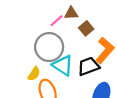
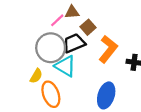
black trapezoid: (89, 66) -> (74, 43), moved

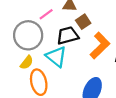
pink line: (57, 20) -> (46, 14), moved
gray circle: (51, 48) -> (28, 35), moved

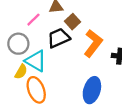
gray circle: (28, 35) -> (18, 44), size x0.7
cyan triangle: (56, 57) -> (36, 61), moved

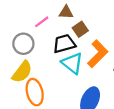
cyan triangle: (36, 61) -> (72, 63), moved
yellow semicircle: (21, 72) -> (22, 72), size x1.5

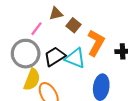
gray circle: (23, 44) -> (26, 54), size x1.4
black trapezoid: (64, 44) -> (55, 56), moved

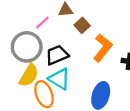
cyan triangle: (75, 58) -> (59, 79), moved

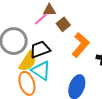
pink line: (42, 23) -> (41, 19), moved
yellow semicircle: (29, 75) -> (28, 61), moved

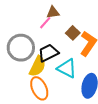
brown square: (63, 24) -> (73, 33), moved
cyan triangle: (41, 71) -> (67, 68), moved

